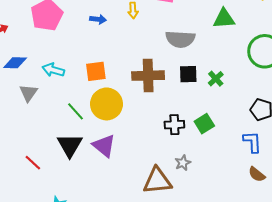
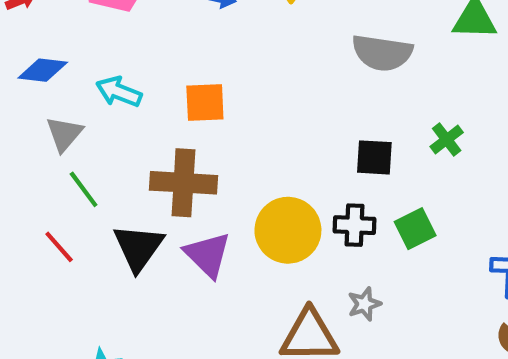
black square: (188, 74) -> (374, 157), moved
brown cross: (148, 76) -> (183, 183), moved
yellow circle: (106, 104) -> (288, 230), moved
green line: (75, 111) -> (84, 189), moved
red line: (33, 163) -> (59, 247), moved

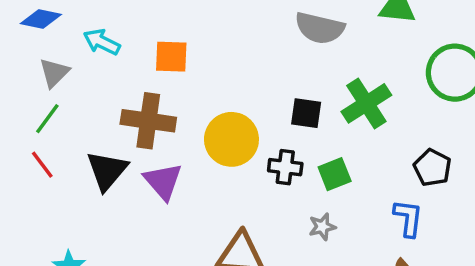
green cross: (447, 140) -> (366, 103), size x1.8
green line: (84, 189) -> (47, 119), moved, turned 68
yellow circle: (288, 230) -> (231, 139), moved
gray star: (364, 304) -> (322, 227), moved

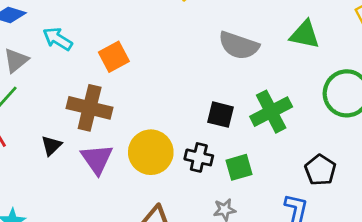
orange square: (171, 57) -> (114, 57), turned -36
yellow circle: (231, 139) -> (151, 152), moved
black triangle: (107, 171) -> (51, 146), size x0.6

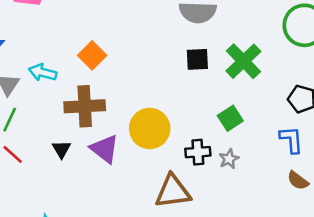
cyan arrow: (58, 39) -> (43, 72), moved
black square: (221, 115) -> (197, 59), moved
black cross: (199, 157) -> (198, 152), moved

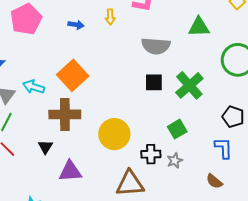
orange square: (92, 55) -> (73, 75), size x1.4
purple triangle: (105, 149) -> (70, 171), moved, turned -45
brown semicircle: (298, 181) -> (214, 181), moved

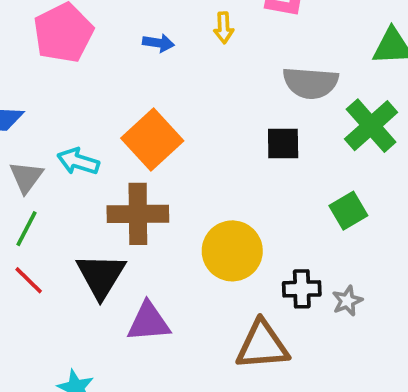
black square: (154, 82) -> (283, 143), moved
green cross: (189, 85) -> (371, 126), moved
green square: (177, 129) -> (348, 211), moved
black triangle: (45, 147) -> (101, 276), size x1.8

